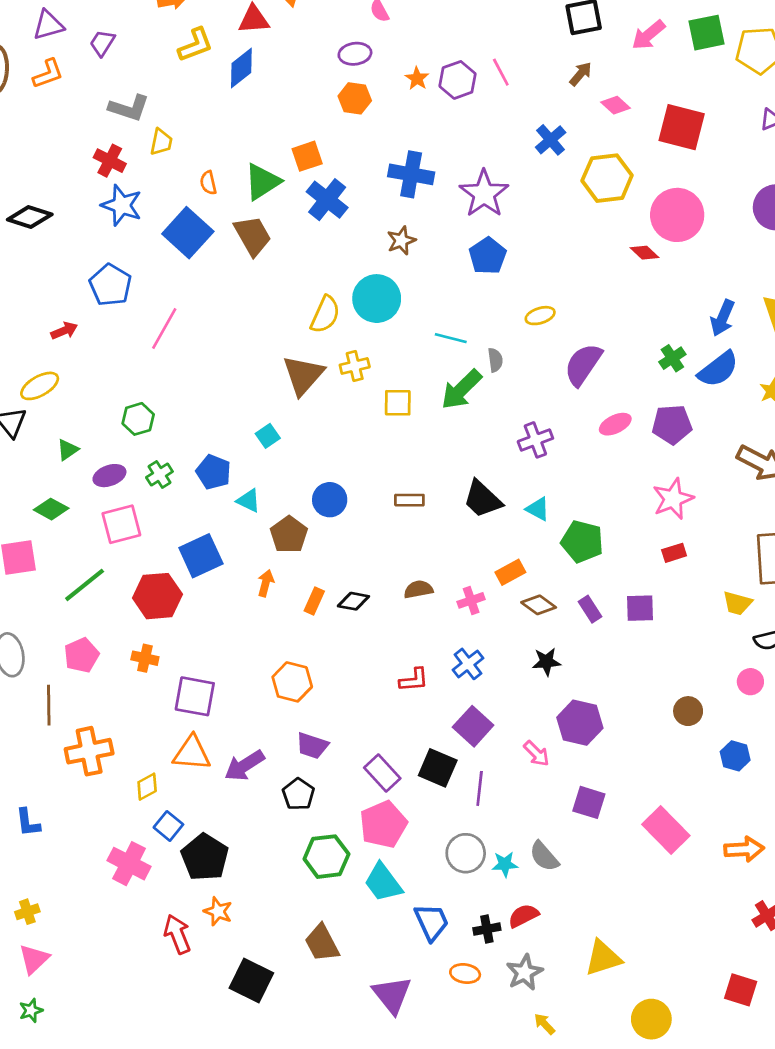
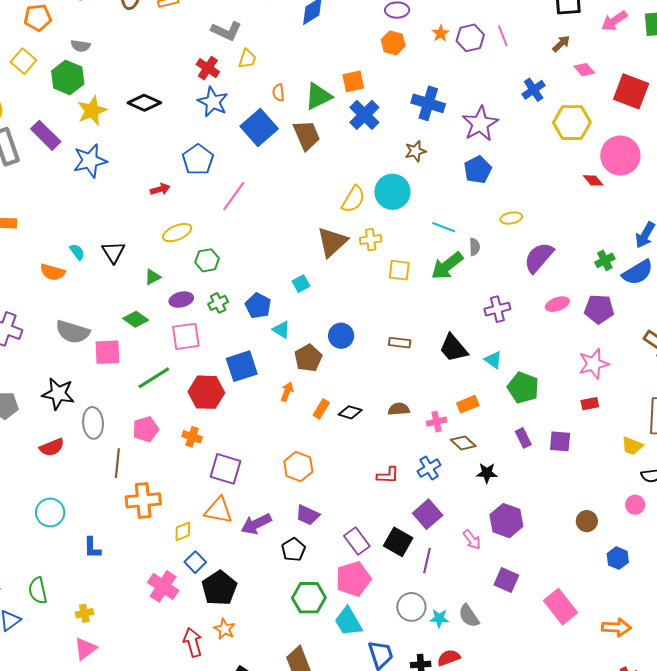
yellow ellipse: (40, 386) -> (177, 233), moved
brown diamond: (539, 605) -> (463, 443), moved

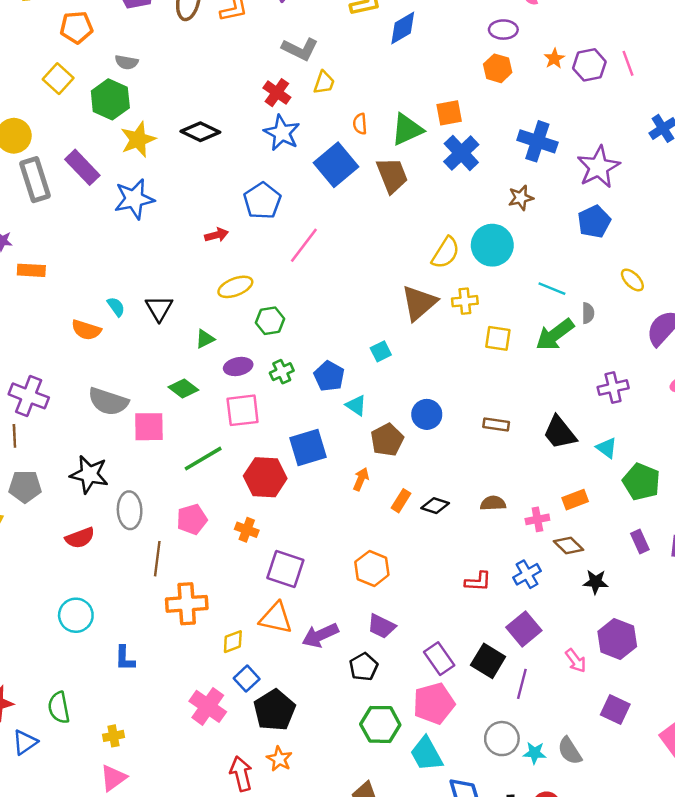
yellow ellipse: (511, 218) -> (632, 280), turned 55

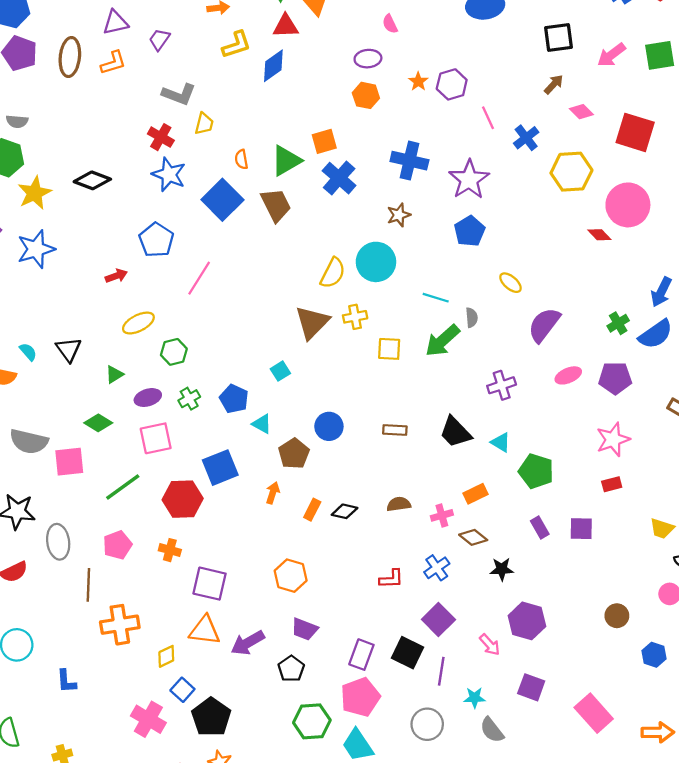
pink line: (628, 63) -> (488, 118), moved
purple rectangle: (439, 659) -> (361, 655), turned 60
cyan star: (535, 753) -> (475, 698), moved

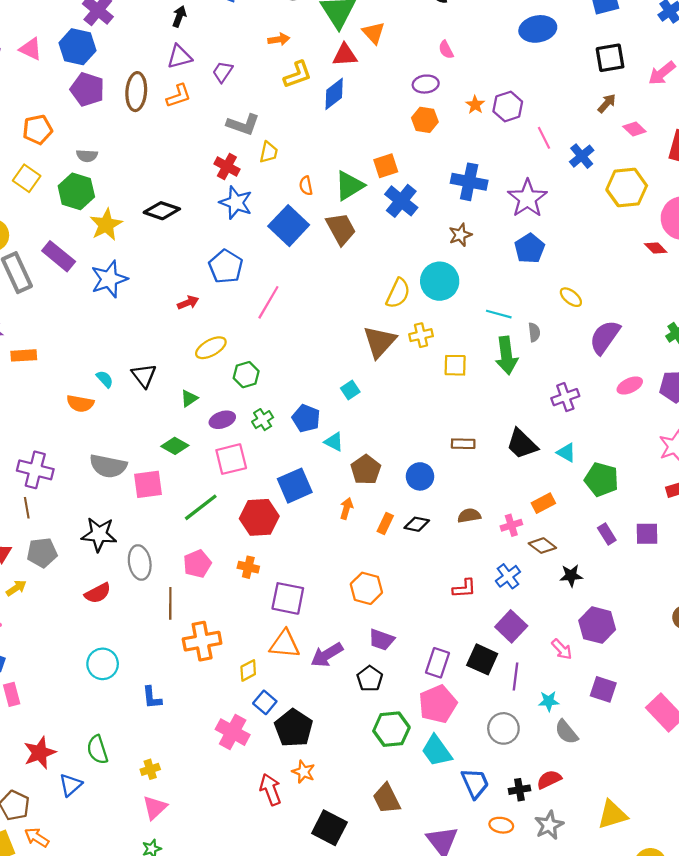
green arrow: (442, 341) -> (506, 356), turned -54
blue circle: (329, 426) -> (420, 476), moved

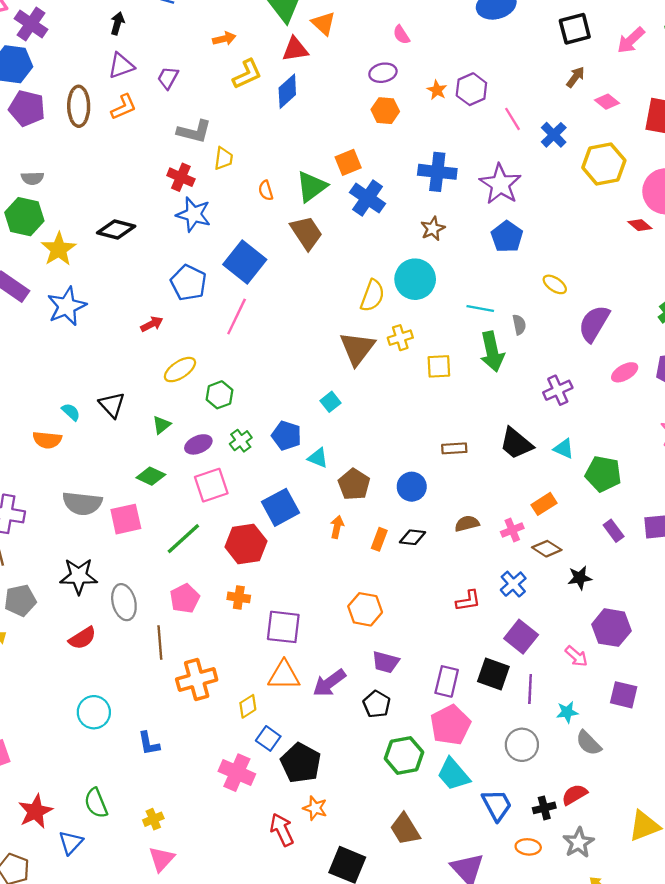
blue square: (289, 226) -> (245, 262), moved

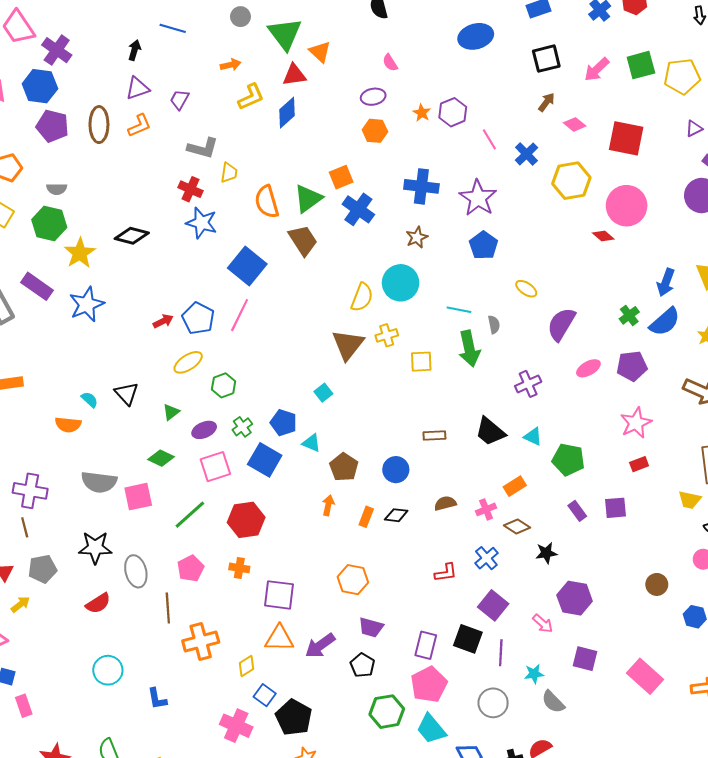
orange semicircle: (266, 190) -> (267, 202), size x1.8
blue pentagon: (188, 283) -> (198, 318), moved
blue square: (281, 507) -> (265, 460), moved, turned -32

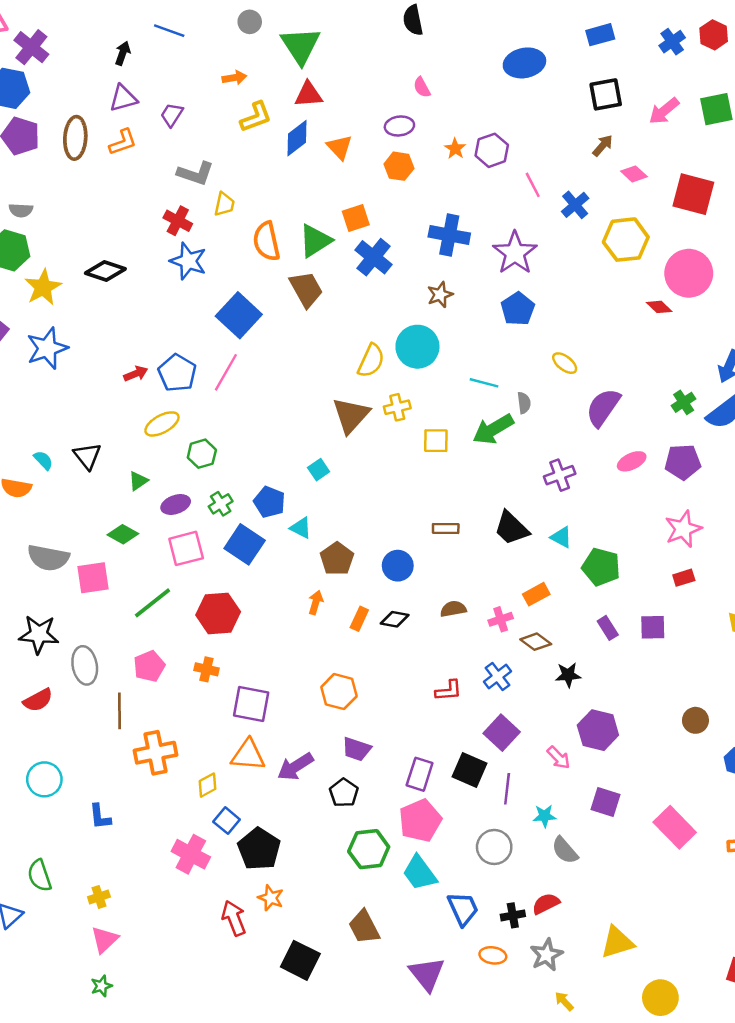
orange triangle: (320, 52) -> (340, 147), moved
green arrow: (469, 349) -> (493, 429), turned 68

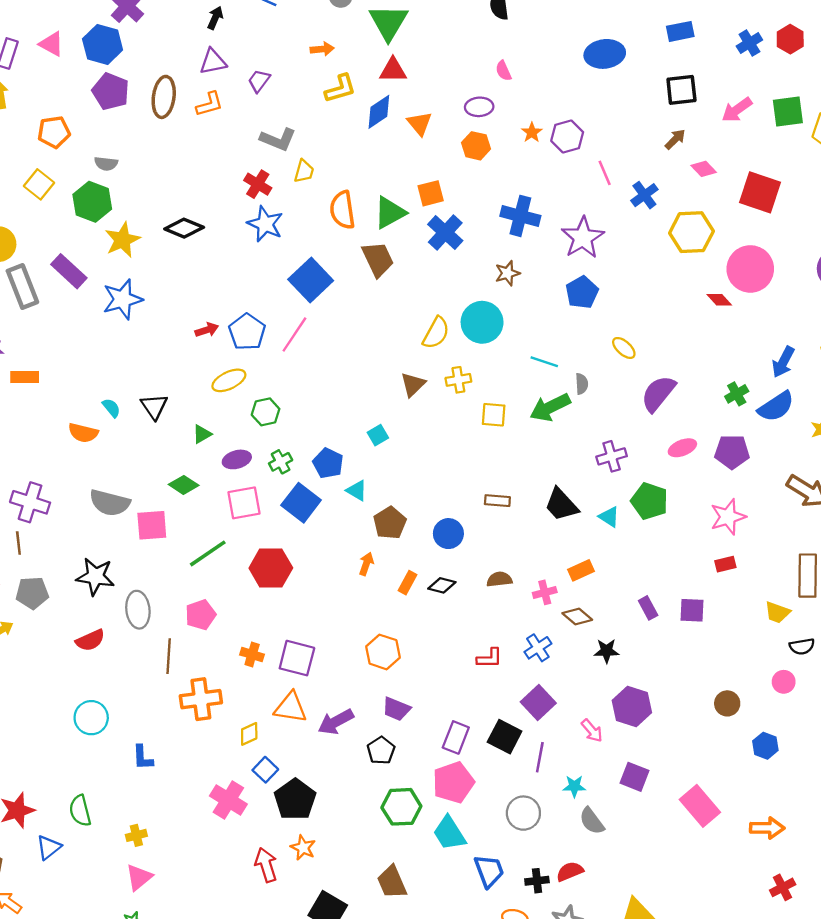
brown triangle: (351, 415) -> (413, 384), size x0.7
green pentagon: (601, 567) -> (650, 501), moved
orange cross: (206, 669) -> (252, 655), moved

